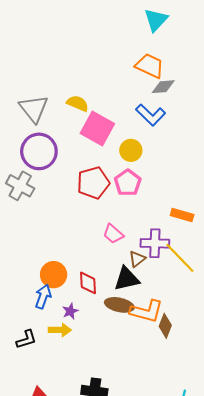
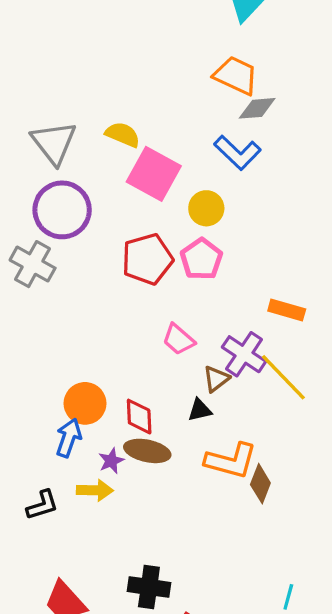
purple cross: (155, 243) -> (244, 354), turned 32
black triangle: (127, 279) -> (200, 410), size x0.6
brown ellipse: (119, 305) -> (147, 451), moved

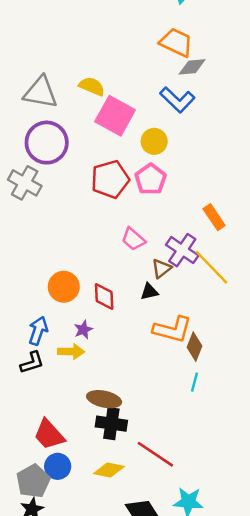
gray triangle: (54, 143) -> (41, 92), turned -42
orange rectangle: (287, 310) -> (214, 217), turned 40
blue arrow: (69, 438) -> (38, 331), moved
brown ellipse: (147, 451) -> (104, 399), moved
cyan line: (288, 597) -> (194, 382), moved

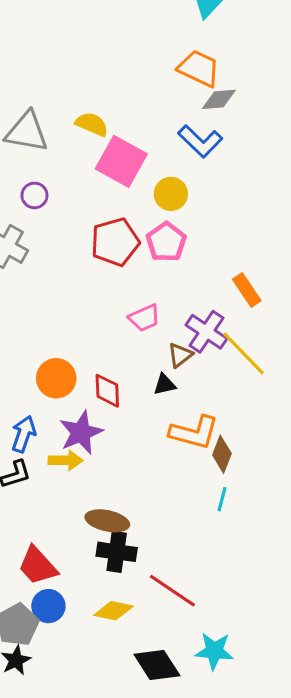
purple circle: (47, 143) -> (34, 195), size x0.5
pink trapezoid: (133, 239) -> (144, 318), turned -65
purple star: (83, 330) -> (81, 433), size x1.8

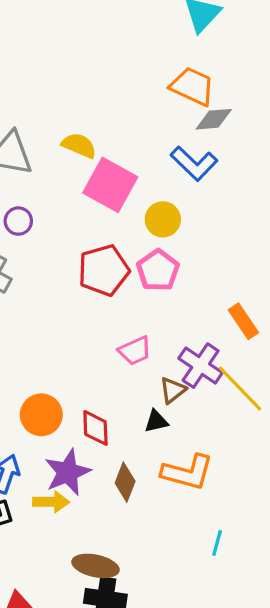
brown diamond: (222, 454) -> (125, 482), moved

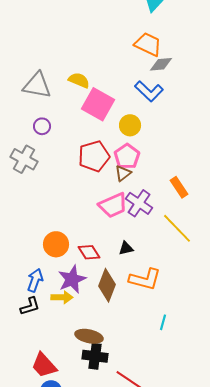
pink trapezoid: (135, 351) -> (113, 205), size x1.4
purple cross: (201, 366) -> (139, 203), moved
brown triangle: (173, 390) -> (123, 173), moved
red diamond: (95, 428) -> (89, 252), turned -30
brown diamond: (125, 482) -> (107, 285), size x1.4

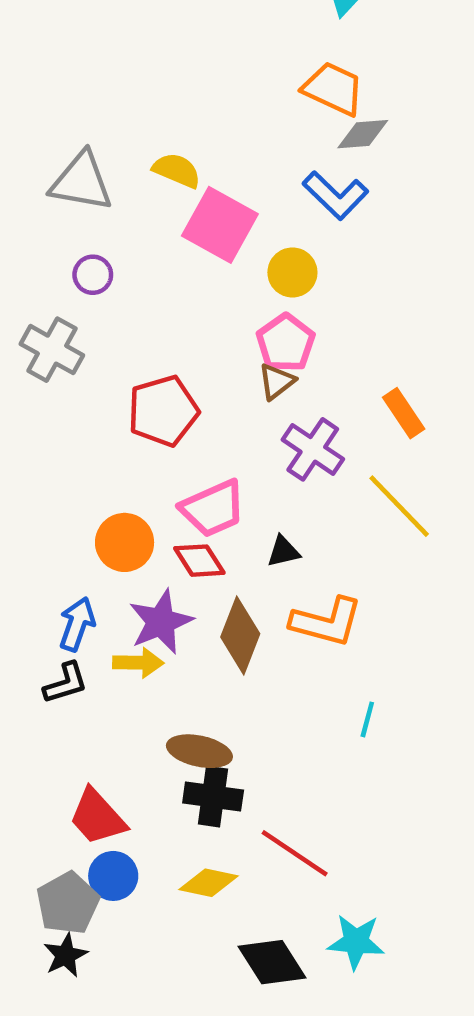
red pentagon: (94, 156) -> (163, 411), moved
pink trapezoid: (113, 205) -> (213, 508), moved

